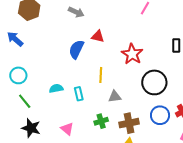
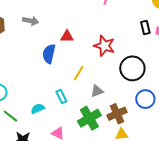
gray arrow: (76, 12) -> (31, 21), moved
yellow line: (101, 75) -> (79, 73), turned 42
cyan semicircle: (56, 88) -> (38, 109), moved
green cross: (101, 121) -> (89, 118), size x1.6

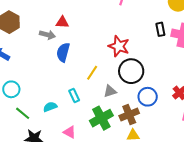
gray arrow: (31, 21) -> (47, 35), moved
red triangle: (67, 36) -> (62, 22), moved
black circle: (132, 68) -> (131, 71), moved
blue circle: (145, 99) -> (148, 97), moved

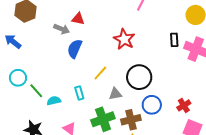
red star: (119, 46) -> (124, 39), moved
green line: (23, 113) -> (36, 91), moved

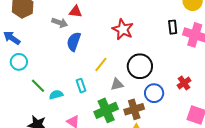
cyan circle: (18, 78) -> (19, 62), moved
red cross: (184, 105) -> (184, 83), moved

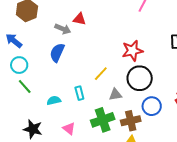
red star: (123, 29) -> (132, 51), moved, turned 30
blue semicircle: (74, 42) -> (57, 53), moved
green line: (38, 86) -> (25, 86), moved

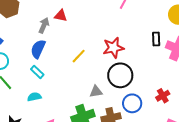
gray arrow: (63, 29) -> (44, 25), turned -91
yellow line: (101, 74) -> (79, 56), moved
cyan rectangle: (79, 93) -> (37, 72), moved, turned -32

